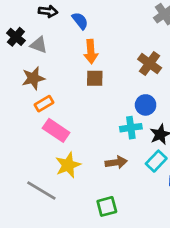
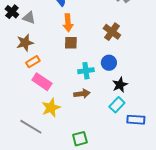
cyan cross: (131, 128) -> (86, 71), moved
brown arrow: (116, 162) -> (82, 94), moved

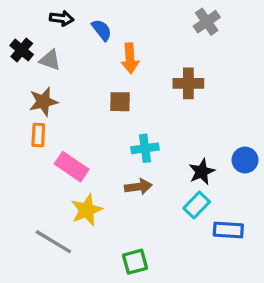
orange arrow: (68, 23) -> (130, 58), moved
brown cross: (112, 32) -> (188, 83), turned -36
orange rectangle: (33, 62) -> (38, 135), moved, turned -56
blue circle: (109, 63) -> (245, 160), moved

